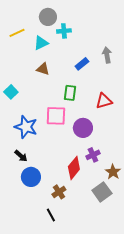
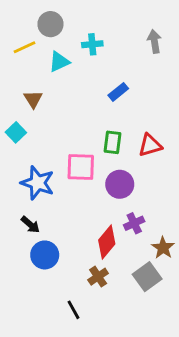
gray circle: (48, 17) -> (50, 24), moved
gray arrow: (107, 55) -> (154, 41), moved
brown triangle: (43, 69) -> (33, 99), moved, turned 40
green rectangle: (70, 93) -> (113, 142), moved
brown cross: (59, 192) -> (98, 277), moved

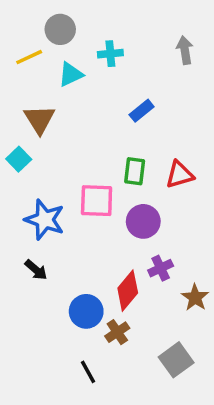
brown triangle: (33, 99) -> (39, 119), size x1.4
blue circle: (45, 255) -> (86, 311), moved
gray square: (147, 277) -> (176, 360), moved

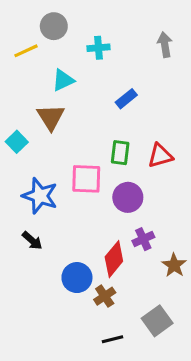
cyan triangle: (71, 74) -> (63, 80), moved
brown triangle: (39, 119) -> (51, 117), moved
black line: (88, 372) -> (112, 339), moved, turned -75

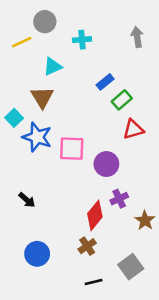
green rectangle: (120, 153) -> (122, 100), moved, turned 42
blue star: (40, 196) -> (37, 137), moved
blue circle: (77, 278) -> (37, 254), moved

